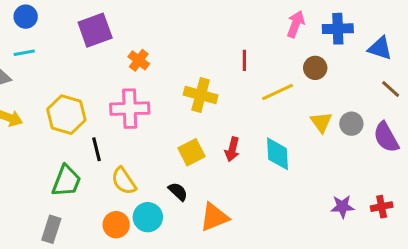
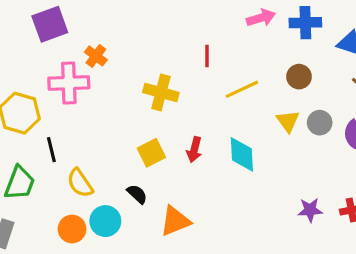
pink arrow: (296, 24) -> (261, 18), turned 52
brown circle: (315, 68) -> (299, 77), moved
pink cross: (130, 109) -> (69, 83), moved

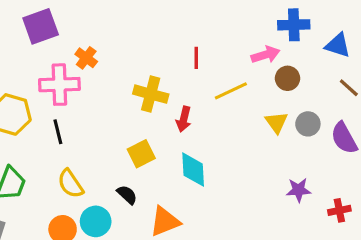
pink arrow: (261, 18) -> (265, 55), moved
black line: (51, 150) -> (58, 132), moved
red arrow: (194, 150) -> (184, 119), moved
cyan diamond: (242, 154) -> (193, 170), moved
purple star: (310, 210) -> (299, 190), moved

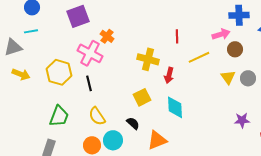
pink cross: (59, 85) -> (90, 53), turned 30

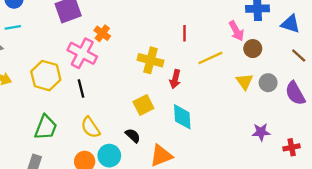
pink arrow: (221, 34) -> (236, 31), turned 78

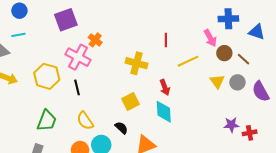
brown line: (299, 56) -> (244, 59), moved
red arrow: (175, 79) -> (165, 87), moved, turned -35
red cross: (292, 147) -> (250, 133), moved

